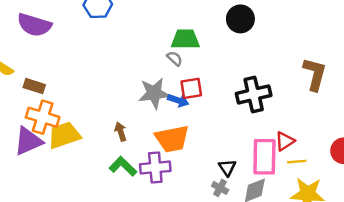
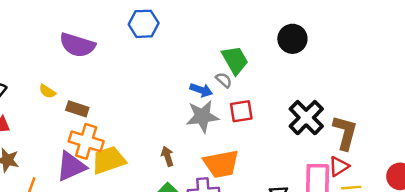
green trapezoid: (185, 39) -> (235, 60), turned 60
brown L-shape: (315, 74) -> (345, 133), moved
black cross: (254, 94) -> (306, 118), turned -32
blue arrow: (178, 100) -> (201, 90), moved

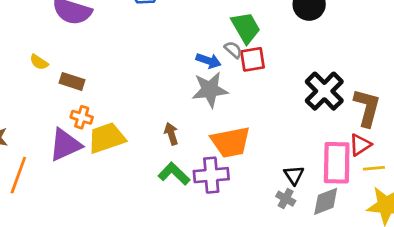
red square: (241, 111) -> (253, 59), moved
orange cross: (86, 141) -> (82, 117), size x0.6

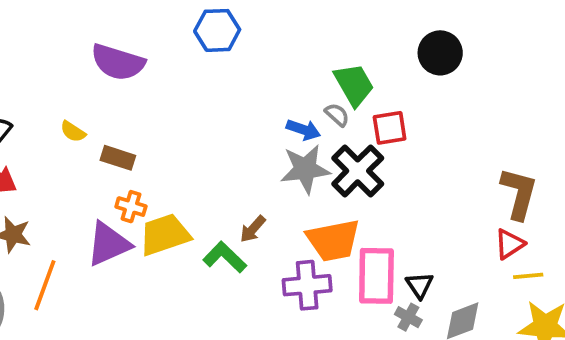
red square: (253, 59) -> (390, 128), moved
black cross: (324, 91) -> (358, 171), moved
brown arrow: (171, 134) -> (253, 229), turned -120
pink rectangle: (337, 163) -> (376, 276), moved
green L-shape: (174, 174) -> (225, 257), moved

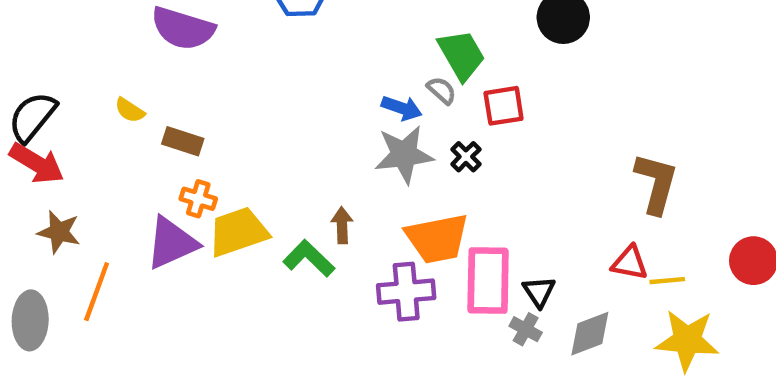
black cross: (358, 171) -> (466, 157), size x0.5
brown arrow: (253, 229) -> (342, 225), turned 136
red triangle: (509, 244) -> (630, 263), moved, turned 44

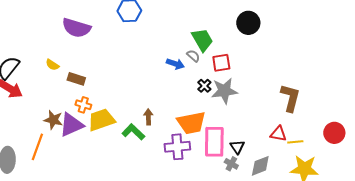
gray star: (404, 154) -> (224, 91), moved
brown star: (59, 232) -> (53, 120), moved

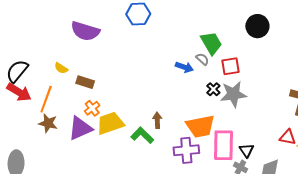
orange cross: (83, 105) -> (92, 108), turned 35
brown star: (53, 120) -> (48, 123), moved
orange line: (37, 147) -> (46, 99), moved

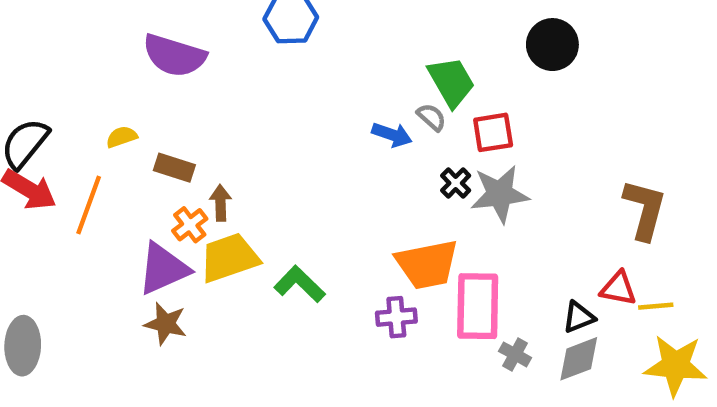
yellow semicircle: (61, 68) -> (122, 137), turned 128
brown arrow: (157, 120) -> (221, 203), moved
brown star: (48, 123) -> (166, 324), moved
purple cross: (186, 150) -> (396, 317), size x0.7
black triangle: (246, 150) -> (579, 317), moved, turned 42

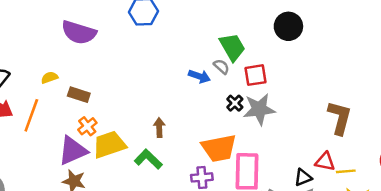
brown arrow: (221, 203) -> (159, 127), moved

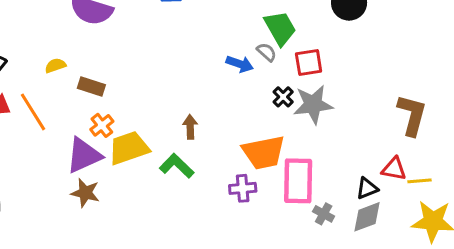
orange line: (31, 115) -> (33, 112), turned -52

